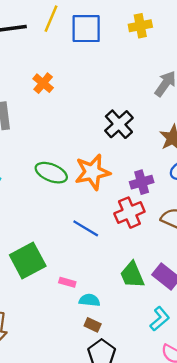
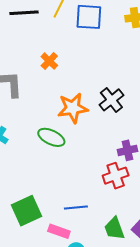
orange star: (92, 172) -> (73, 108), moved
blue line: (86, 228) -> (76, 208), moved, turned -40
pink rectangle: (67, 282) -> (59, 231), size x1.5

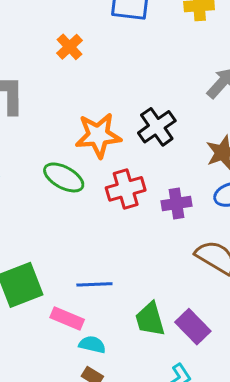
orange cross: (49, 61) -> (70, 47), moved
red cross: (116, 176) -> (126, 189), moved

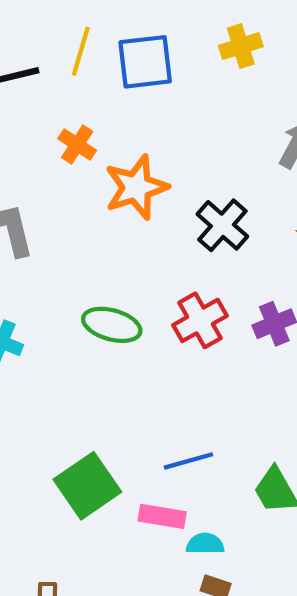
orange star: (98, 135) -> (136, 187), moved

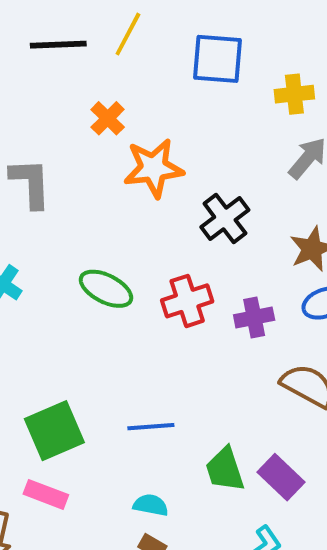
yellow cross: (241, 46) -> (294, 94), moved
blue square: (145, 62) -> (218, 59), moved
pink rectangle: (162, 516) -> (46, 494), moved

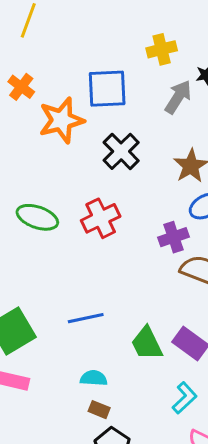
blue square: (218, 59) -> (107, 89), moved
purple cross: (254, 318) -> (173, 237), moved

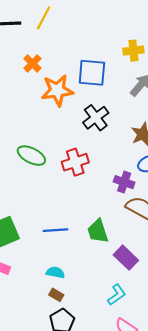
purple cross: (173, 237) -> (124, 182), turned 30
green trapezoid: (147, 343) -> (98, 231), moved

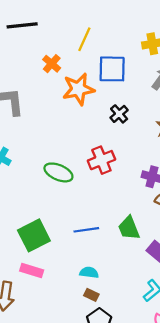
yellow line: (44, 18) -> (84, 39), moved
black cross: (96, 118) -> (119, 114), size x0.7
green ellipse: (31, 156) -> (58, 172), moved

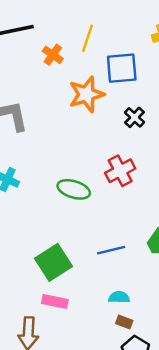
orange cross: (52, 64) -> (53, 55), moved

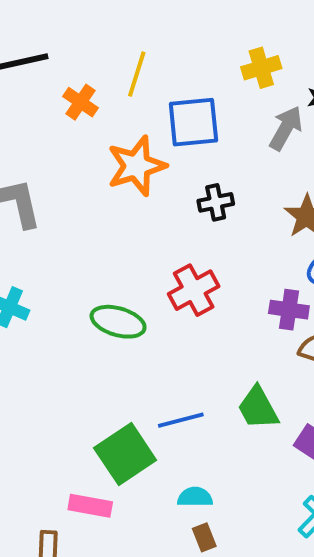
black cross: (135, 117) -> (216, 202), turned 36
green square: (53, 262) -> (125, 454), moved
brown rectangle: (124, 322) -> (204, 537), turned 49

